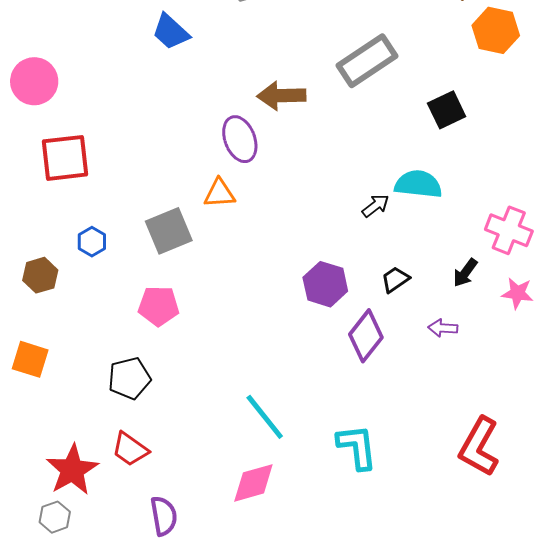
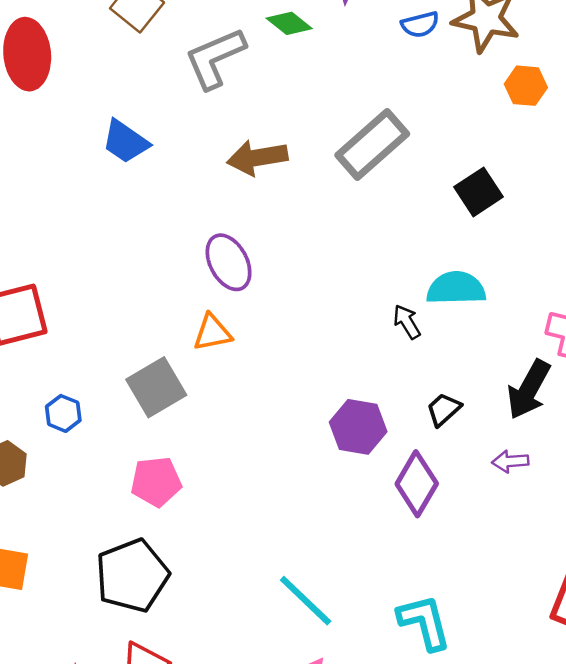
orange hexagon: (496, 30) -> (526, 86), size x0.7
brown arrow: (281, 96) -> (257, 158), moved
black arrow: (376, 206) -> (407, 322), turned -76
black arrow: (465, 273) -> (529, 390), size x1.6
black pentagon: (129, 378) -> (132, 576), size x1.4

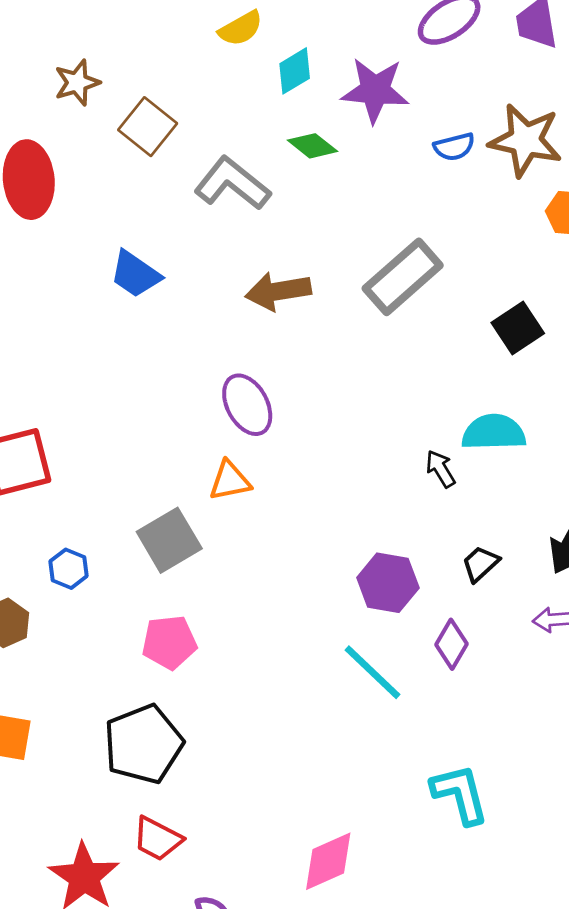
gray L-shape: (215, 58) -> (232, 184), turned 62
purple diamond: (417, 484) -> (451, 644), size x0.7
cyan line: (306, 601) -> (372, 672), moved

